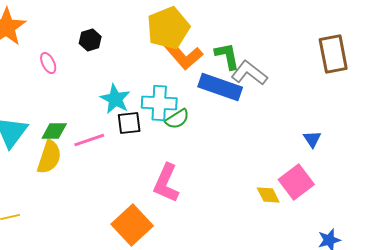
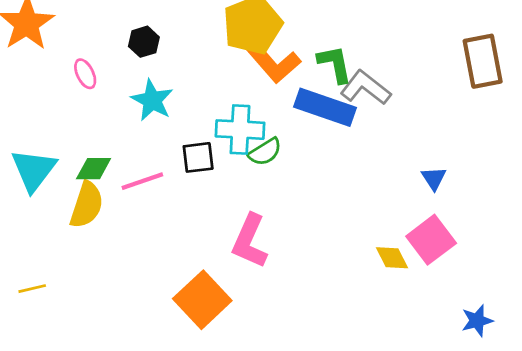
cyan star: (115, 99) -> (152, 100), moved
blue triangle: (312, 139) -> (434, 178), moved

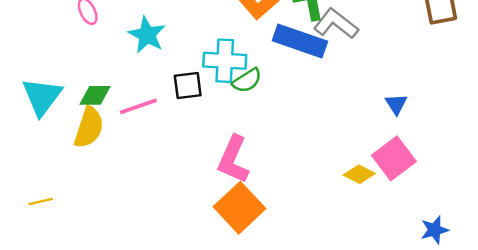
yellow diamond: (392, 258) -> (359, 174), turned -36
orange square: (202, 300) -> (239, 208), moved

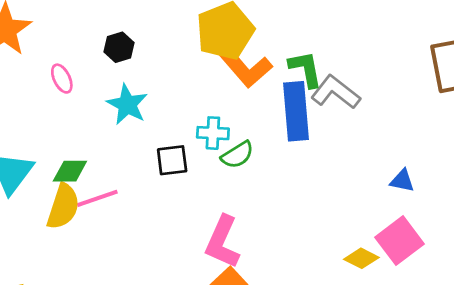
blue rectangle: (300, 41) -> (296, 111), turned 66
cyan cross: (225, 61) -> (213, 133), size x0.7
blue triangle: (396, 104) -> (402, 181), turned -45
pink line: (138, 106) -> (97, 198), moved

